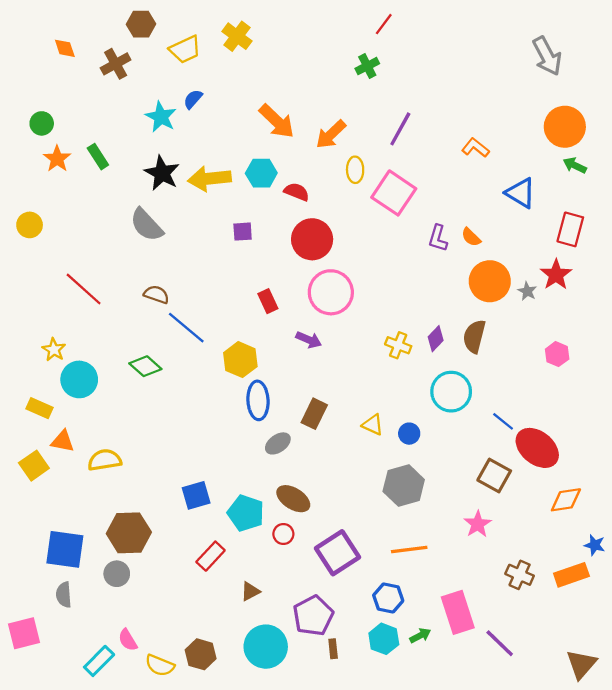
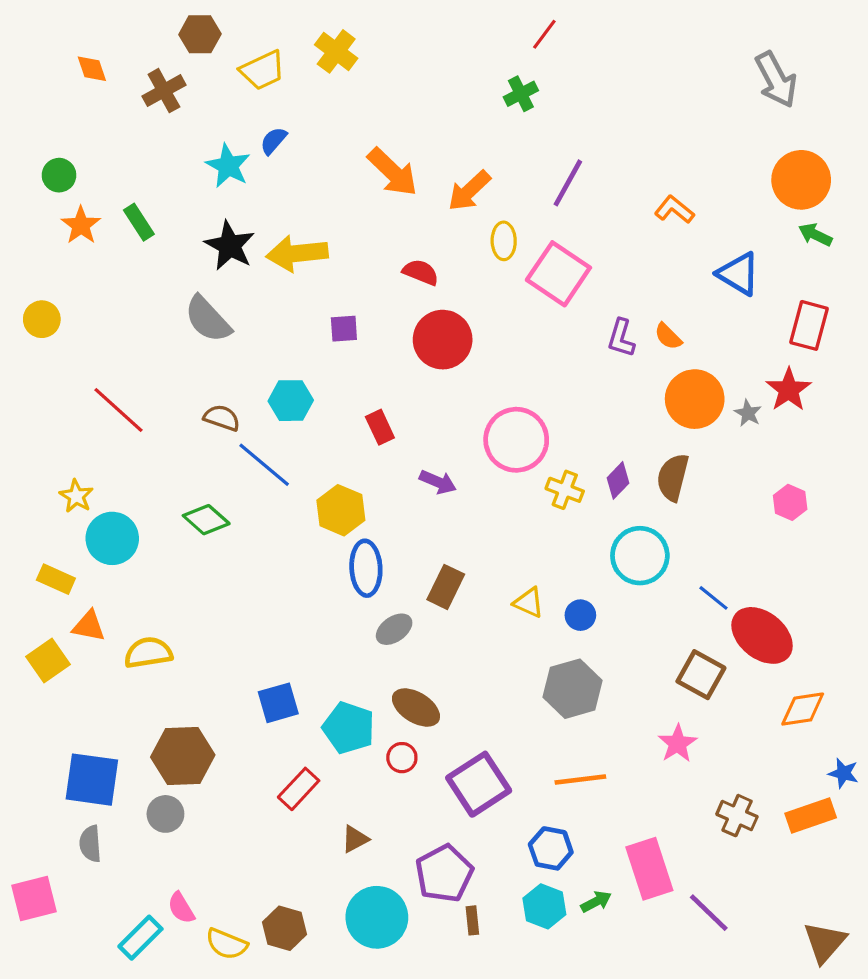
cyan hexagon: (261, 173) -> (291, 401), moved
pink circle: (331, 292) -> (516, 440), moved

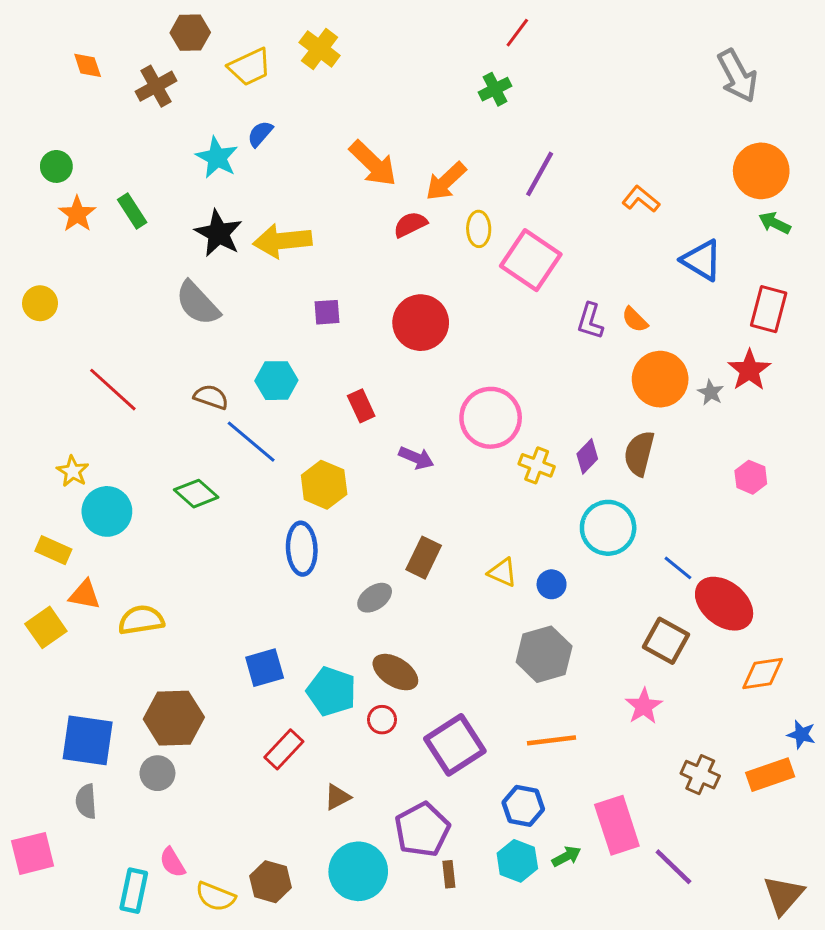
red semicircle: (421, 272) -> (410, 224), moved, turned -48
blue ellipse: (366, 568) -> (302, 549), moved
cyan rectangle: (140, 938) -> (134, 891), turned -33

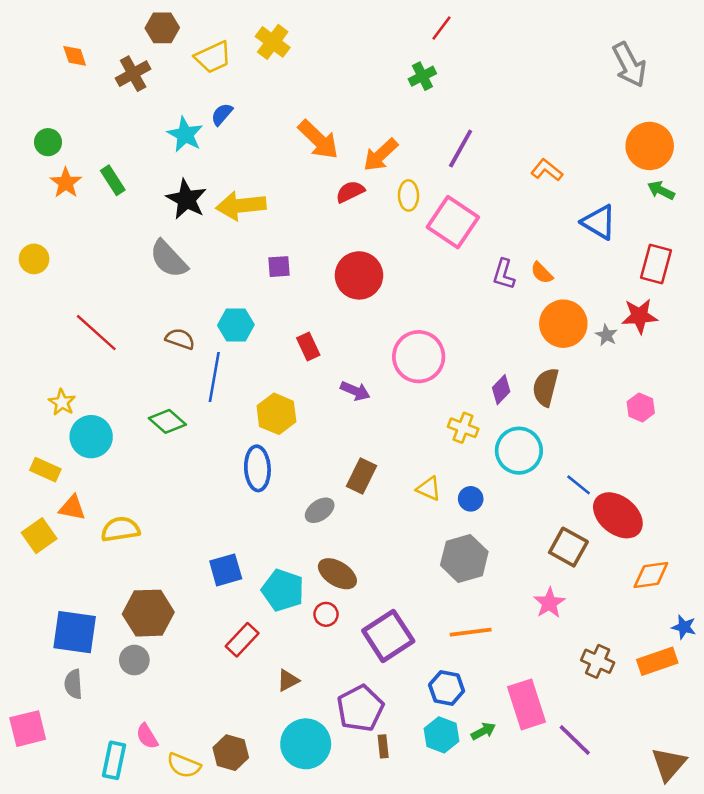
red star: (749, 370) -> (639, 316), turned 30
blue line: (251, 442) -> (214, 377), turned 60
yellow cross: (537, 465) -> (463, 428), moved

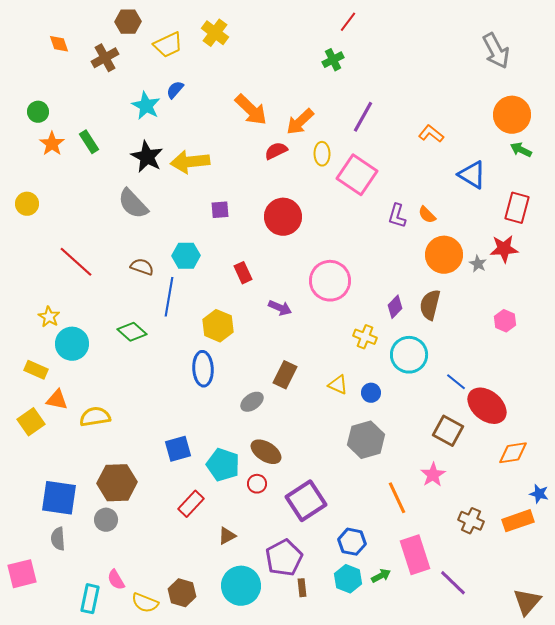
orange line: (471, 632) -> (397, 498), moved, turned 72

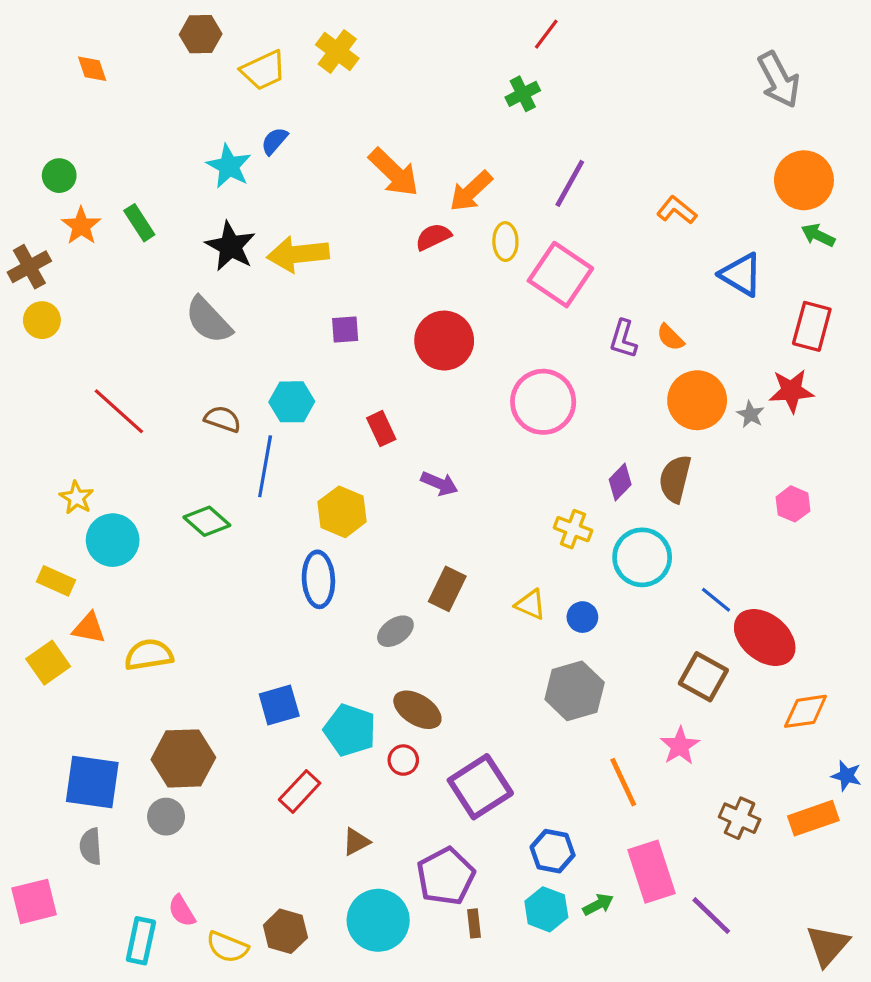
brown cross: (105, 58) -> (29, 267), moved
pink circle: (330, 281) -> (543, 402), moved

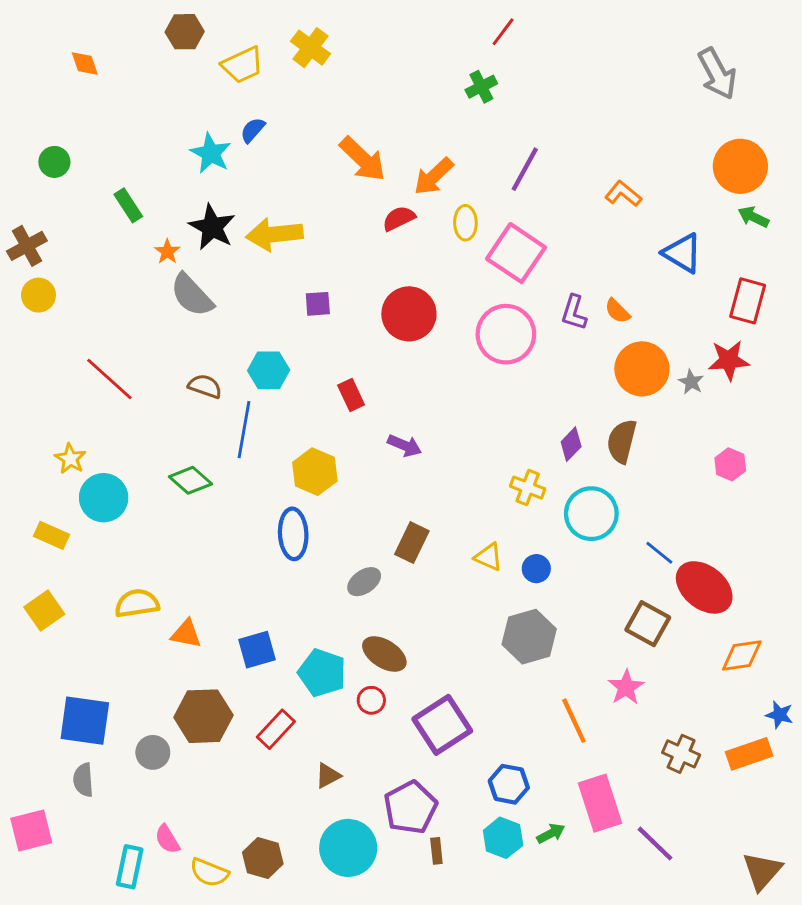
orange star: (81, 226) -> (167, 252), moved, size x0.7
pink circle: (543, 402) -> (506, 334), moved
orange triangle: (89, 628) -> (186, 634), moved
brown hexagon: (183, 758) -> (203, 716), moved

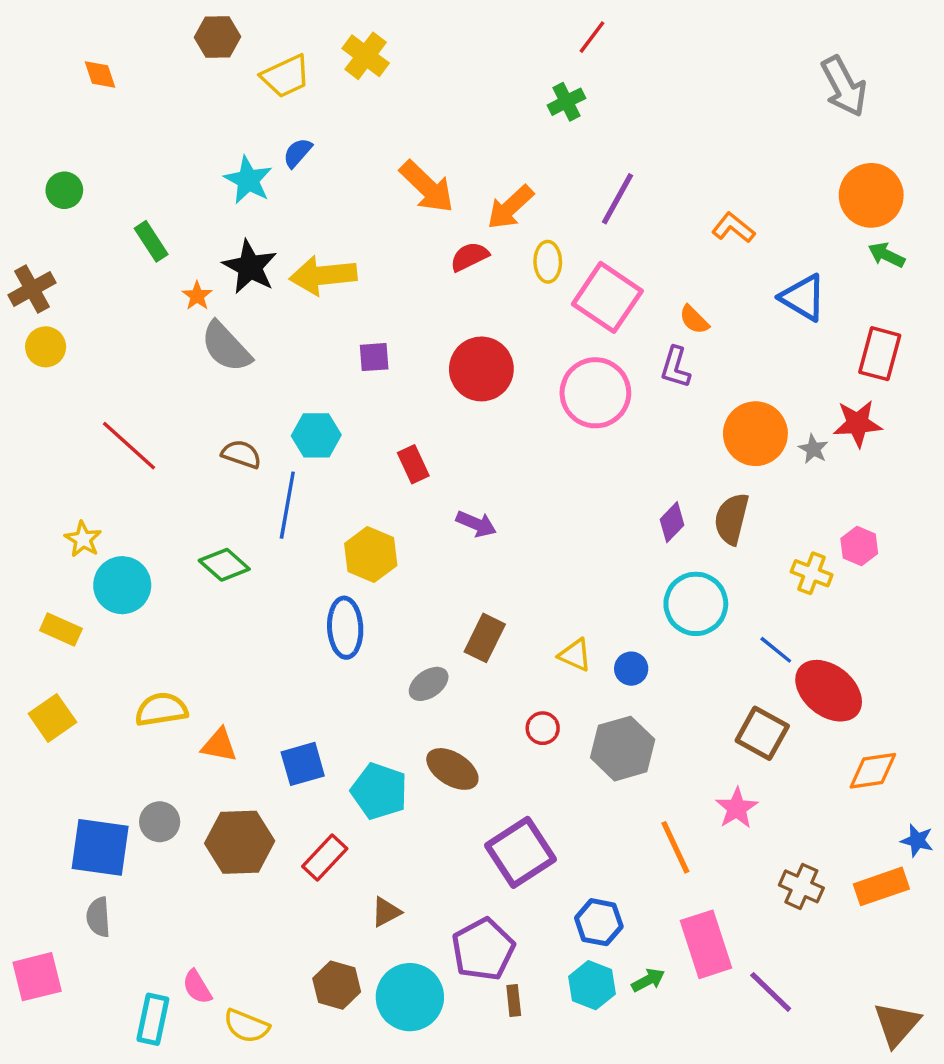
orange semicircle: (617, 311) -> (694, 320), moved
yellow cross: (528, 488) -> (812, 573), moved
red circle: (371, 700) -> (543, 728), moved
gray circle: (153, 752) -> (160, 822), moved
brown hexagon: (263, 858) -> (337, 985), moved

